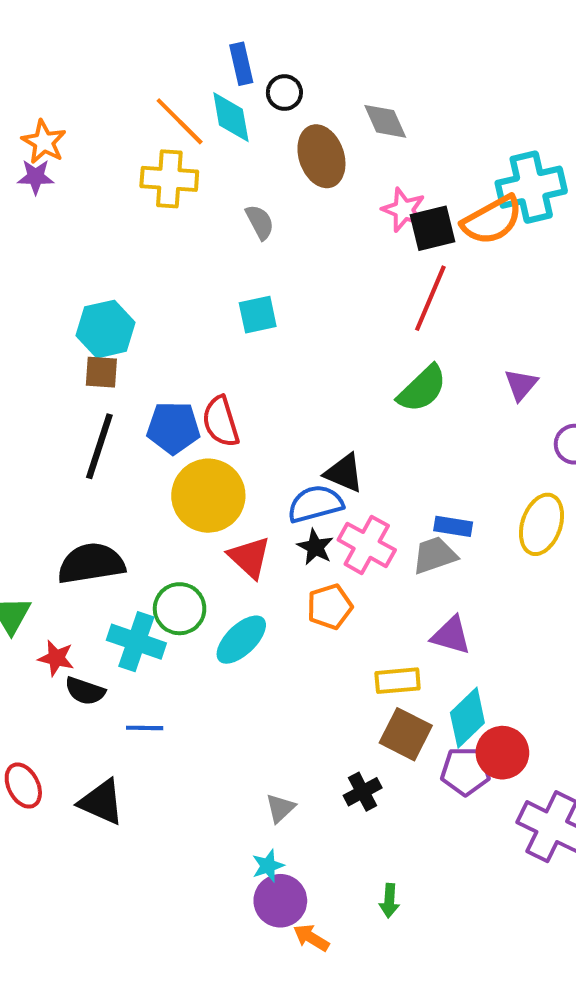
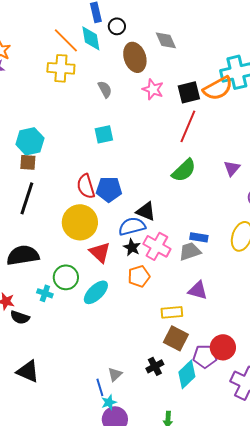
pink star: (404, 210) -> (153, 89), moved
blue pentagon: (173, 428) -> (109, 189), moved
cyan cross: (136, 642) -> (45, 293), size x0.6
cyan diamond: (467, 718) -> (187, 374), moved
blue line: (145, 728) -> (100, 387), moved, turned 72

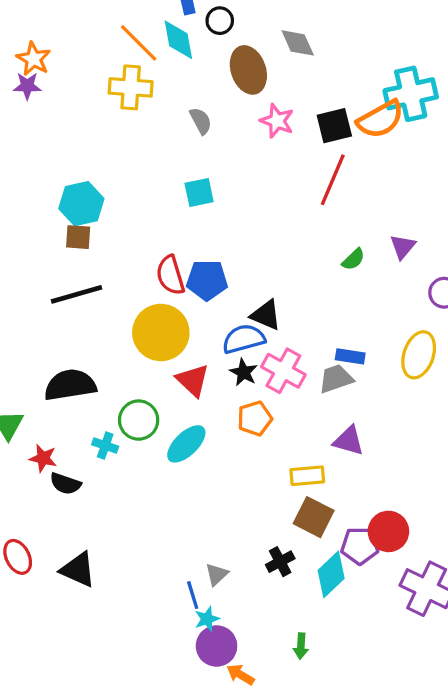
green semicircle: (184, 170) -> (353, 259), moved, size x0.6
black line: (27, 198) -> (77, 294), turned 56

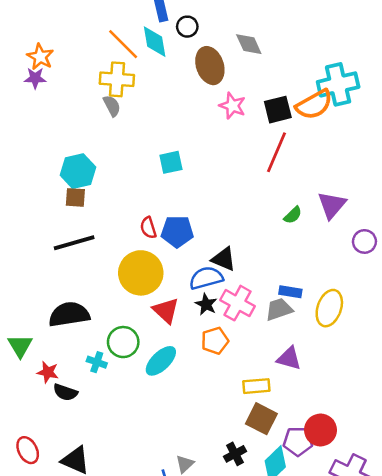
gray semicircle: (201, 121) -> (112, 106), moved
purple triangle: (403, 247) -> (332, 205), size x1.4
red semicircle: (170, 275) -> (148, 228), size x0.7
yellow ellipse: (419, 355) -> (329, 308), moved

